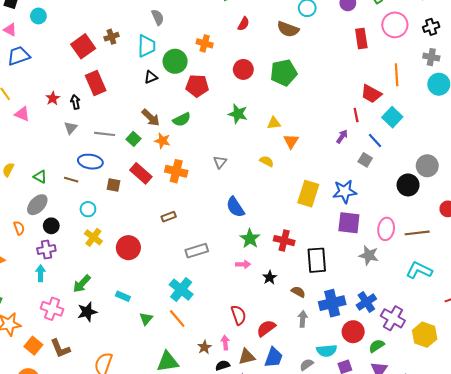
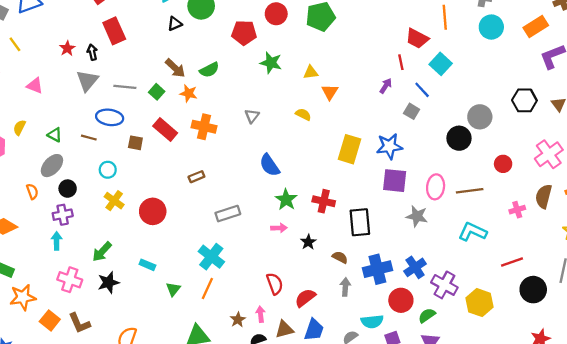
red pentagon: (197, 86) -> (244, 33), moved
pink triangle: (22, 114) -> (35, 86), moved
gray triangle: (71, 128) -> (87, 81), size x1.5
orange line: (177, 318) -> (207, 288), turned 66

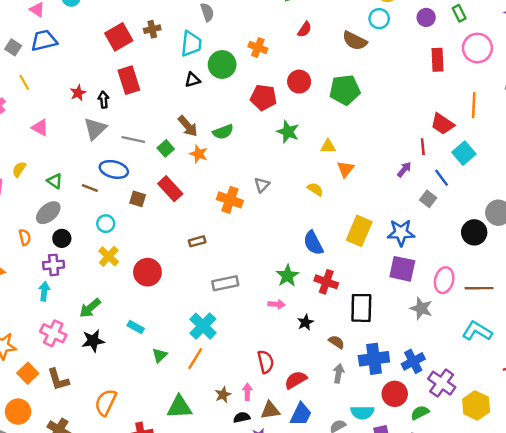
orange cross: (204, 127) -> (230, 200), moved
blue semicircle: (270, 165) -> (313, 243), moved

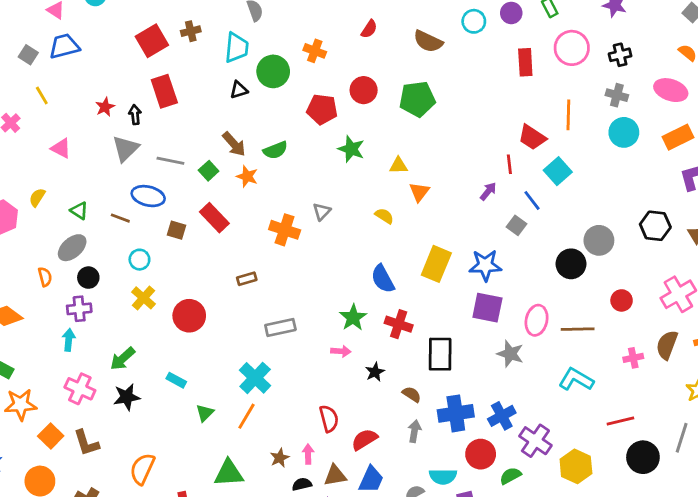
cyan circle: (379, 19) -> (474, 21), moved

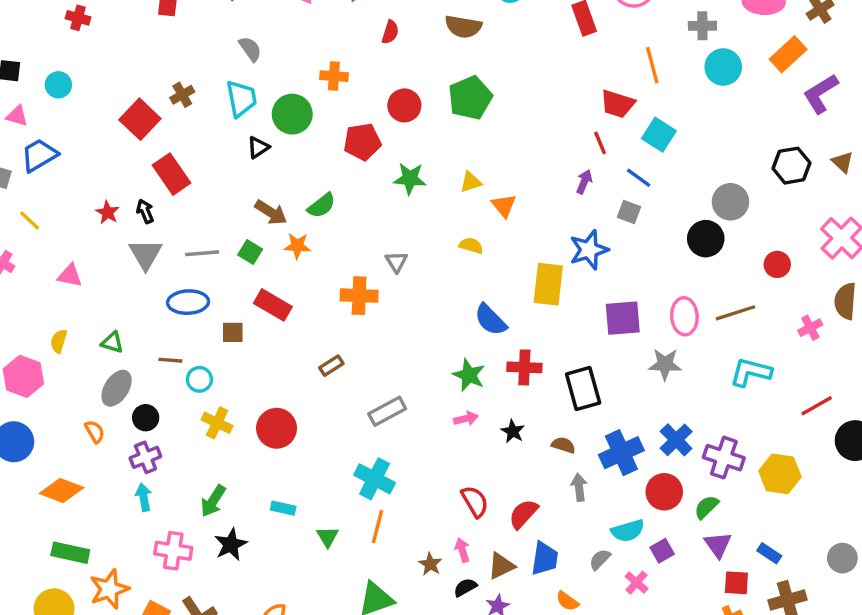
brown line: (120, 218) -> (170, 360), moved
blue star: (485, 265) -> (589, 250), moved

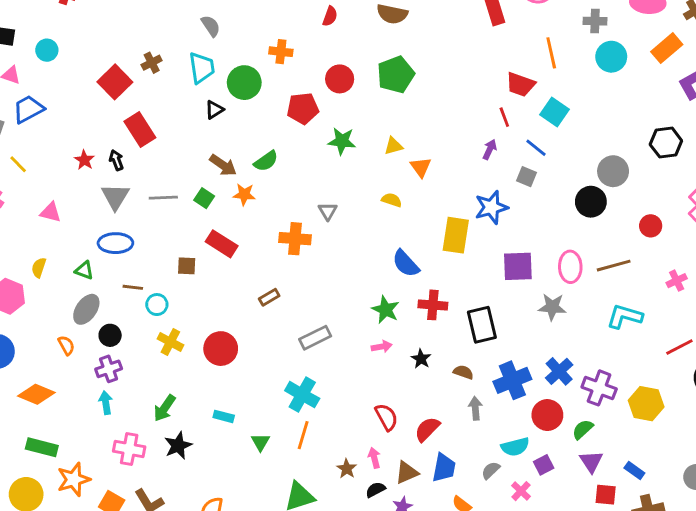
blue ellipse: (188, 302) -> (115, 243), moved

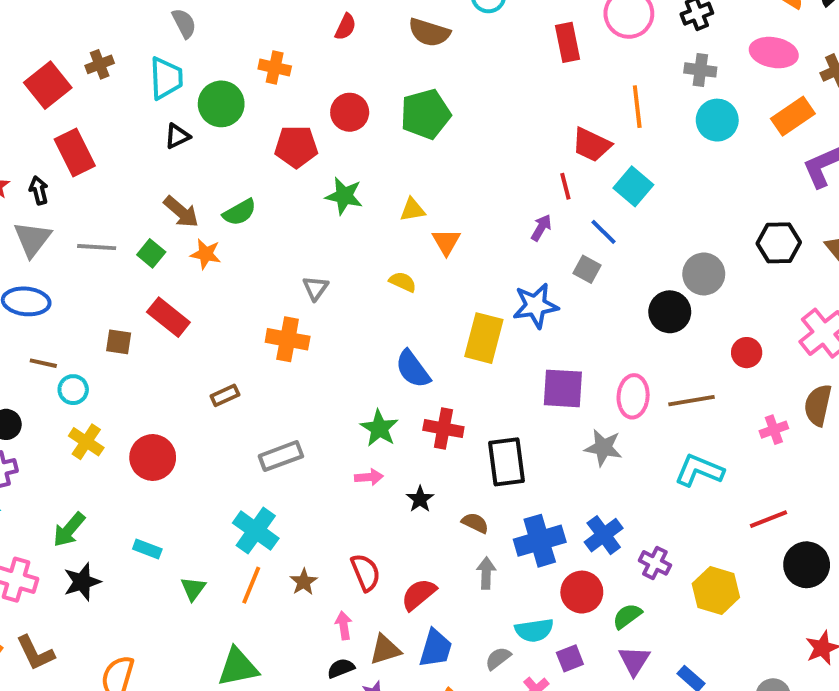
orange cross: (295, 239) -> (288, 339), moved
purple cross: (599, 388) -> (655, 563), size x0.7
brown star: (347, 469) -> (304, 582), moved

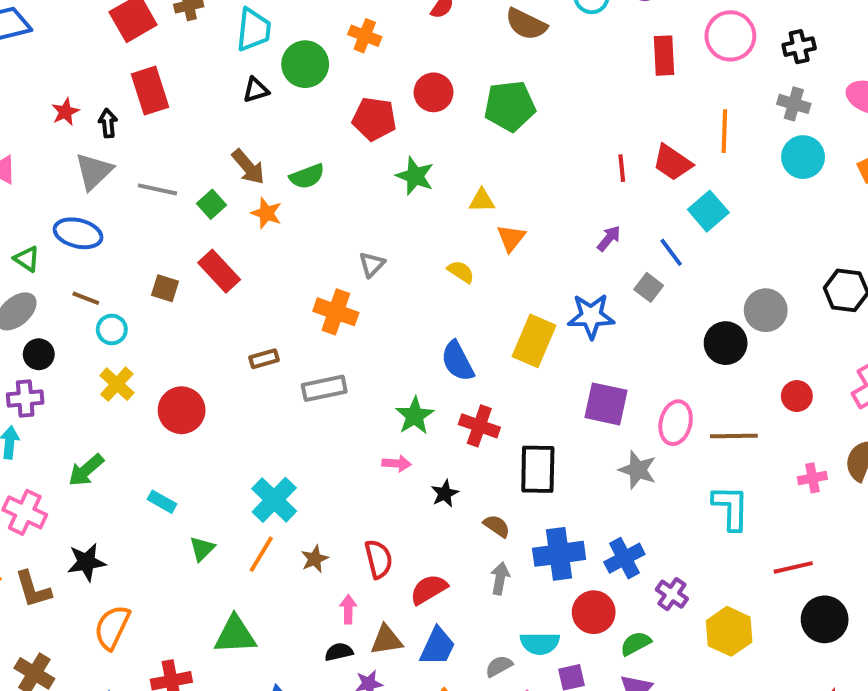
red line: (565, 186) -> (622, 168), moved
gray rectangle: (281, 456) -> (324, 388), moved
cyan L-shape: (699, 470) -> (731, 508), turned 60
black star: (82, 582) -> (86, 562), moved

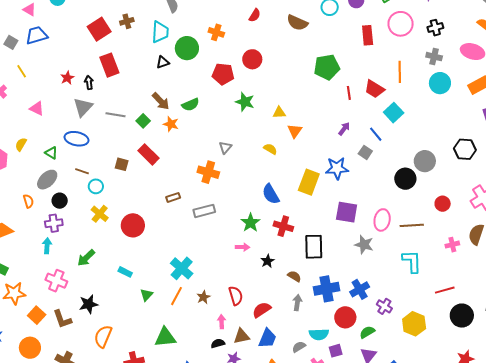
green pentagon: (510, 106) -> (327, 67), moved

